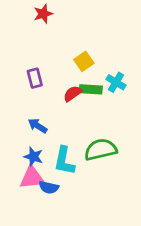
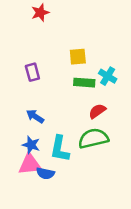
yellow square: (84, 61) -> (78, 57), turned 30
red semicircle: (73, 94) -> (97, 111), moved

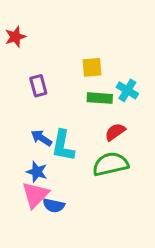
red star: (40, 13) -> (15, 37), moved
cyan L-shape: (60, 149) -> (63, 146), moved
pink triangle: (30, 164) -> (35, 195), turned -40

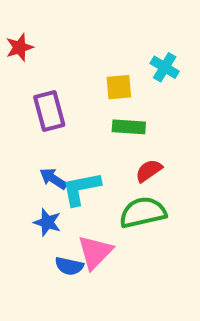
purple rectangle: (38, 86) -> (49, 111), size x1.4
cyan cross: (127, 90) -> (165, 67), moved
cyan L-shape: (63, 146) -> (81, 189), turned 68
pink triangle: (35, 195) -> (95, 252), moved

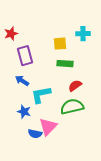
red star: (19, 47) -> (11, 34), moved
cyan cross: (165, 67) -> (83, 34), turned -32
blue arrow: (53, 179) -> (22, 81), moved

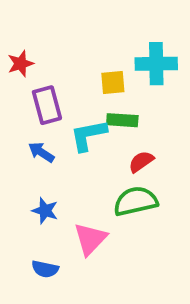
cyan cross: (83, 34) -> (156, 64), size x1.5
cyan L-shape: (41, 95) -> (88, 135), moved
blue semicircle: (35, 134) -> (45, 269), moved

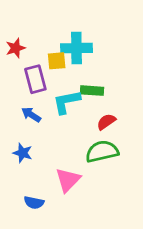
cyan cross: (156, 64) -> (76, 48), moved
yellow square: (113, 82) -> (57, 61), moved
blue star: (45, 211) -> (23, 153), moved

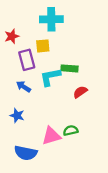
cyan cross: (76, 48) -> (51, 19), moved
green semicircle: (102, 152) -> (71, 130), moved, size x0.6
pink triangle: (68, 180) -> (51, 136), turned 30
blue semicircle: (34, 203) -> (26, 153), size x1.5

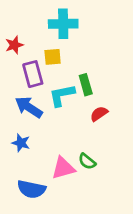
green rectangle: (70, 68) -> (86, 85), turned 70
blue arrow: (24, 87) -> (29, 107), size x1.5
green semicircle: (71, 130) -> (87, 161), turned -128

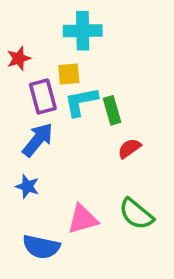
cyan L-shape: (62, 95) -> (81, 102), moved
blue arrow: (29, 107) -> (38, 140), turned 96
green semicircle: (87, 161) -> (136, 214), moved, size x1.5

